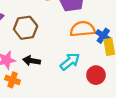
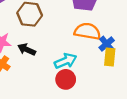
red circle: (96, 75) -> (66, 79), moved

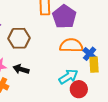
cyan arrow: (66, 61) -> (68, 77), moved
red circle: (66, 79) -> (79, 89), moved

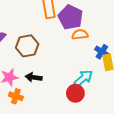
orange semicircle: (71, 45) -> (80, 35), moved, size x0.7
red circle: (79, 89) -> (75, 93), moved

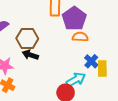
blue cross: (102, 52) -> (91, 61), moved
black arrow: (34, 77) -> (30, 55), moved

